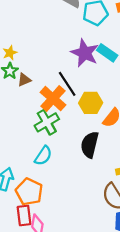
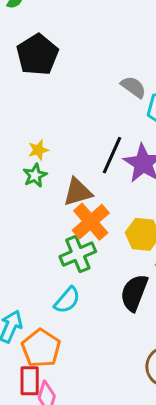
brown triangle: (24, 80) -> (78, 192), moved, size x1.5
black line: (67, 84) -> (112, 155), moved, turned 50

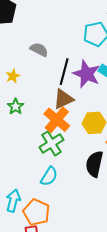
gray semicircle: (133, 87) -> (39, 50), moved
green star: (35, 175) -> (16, 107), moved
brown triangle: (78, 192) -> (63, 99), moved

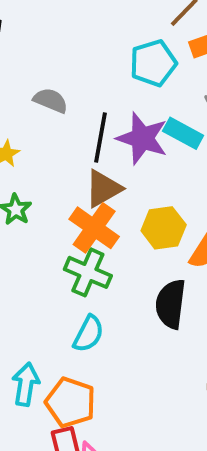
green cross: (51, 143) -> (88, 272), turned -30

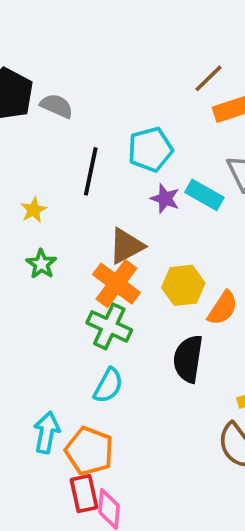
cyan pentagon: (153, 63) -> (150, 149), moved
gray semicircle: (51, 100) -> (57, 106), moved
black line: (101, 138) -> (91, 171), moved
purple star: (142, 138) -> (165, 199), size x0.6

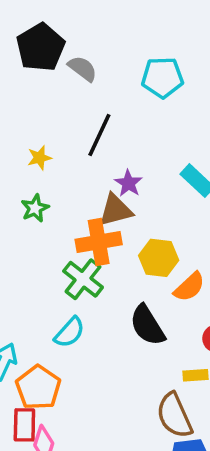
cyan pentagon: (150, 149) -> (162, 77), moved
purple star: (165, 199) -> (128, 183), moved
orange cross: (116, 284) -> (99, 242), turned 30
black semicircle: (188, 359) -> (147, 325), turned -54

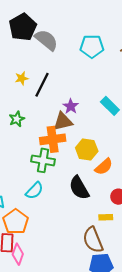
gray semicircle: (83, 69) -> (46, 40), size x1.4
black line: (99, 135) -> (42, 85), moved
yellow star: (39, 158) -> (22, 78), moved
green cross: (83, 279) -> (43, 160), turned -30

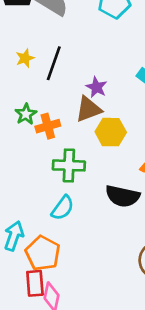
orange cross: (53, 139) -> (48, 126), moved, size x0.7
yellow hexagon: (87, 150) -> (111, 132), moved
black semicircle: (79, 188) -> (123, 196), turned -40

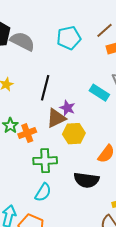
black line: (54, 63) -> (45, 88), moved
purple star: (96, 87) -> (67, 108), moved

